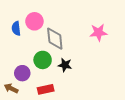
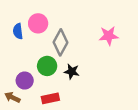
gray diamond: (55, 39) -> (60, 42), turned 35

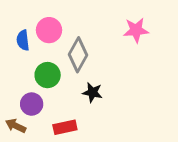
pink star: (109, 36) -> (136, 30), moved
green circle: (47, 66) -> (48, 75), moved

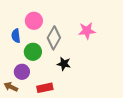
pink star: (136, 30) -> (87, 31), moved
blue semicircle: (23, 40) -> (16, 36), moved

